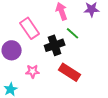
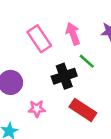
pink rectangle: (30, 28) -> (39, 39), moved

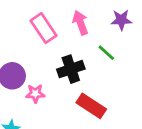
green line: (87, 61) -> (106, 53), moved
pink star: (37, 109) -> (35, 94), moved

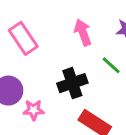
pink rectangle: (44, 28) -> (23, 38), moved

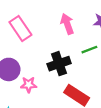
green line: (111, 65) -> (89, 50), turned -63

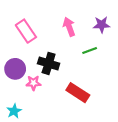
black cross: (59, 64) -> (49, 63), moved, turned 36

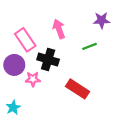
pink arrow: (69, 27) -> (59, 29), moved
pink rectangle: (26, 31) -> (25, 40), moved

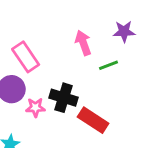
pink arrow: (59, 29) -> (83, 43), moved
black cross: (48, 59) -> (64, 98), moved

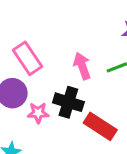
pink arrow: (83, 43) -> (82, 66), moved

